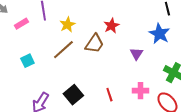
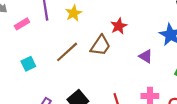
yellow star: (67, 25) -> (74, 13), moved
purple triangle: (136, 54) -> (146, 56), turned -32

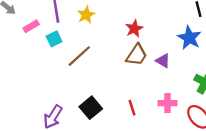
brown trapezoid: (100, 45) -> (137, 55), moved
cyan square: (28, 64) -> (54, 39), moved

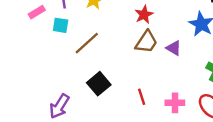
cyan square: (54, 39) -> (61, 25), turned 35
pink cross: (168, 103) -> (175, 103), moved
black square: (91, 108) -> (99, 84), moved

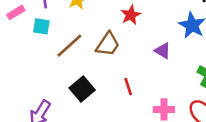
brown trapezoid: (146, 42) -> (108, 44), moved
red line: (142, 97) -> (128, 86), moved

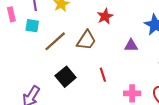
pink rectangle: (16, 12) -> (11, 14), turned -72
purple triangle: (163, 51) -> (131, 46), turned -32

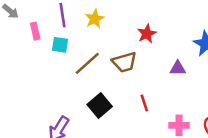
brown trapezoid: (86, 40) -> (124, 62), turned 40

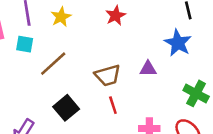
red star: (147, 34) -> (116, 16), moved
brown trapezoid: (124, 62) -> (108, 75), moved

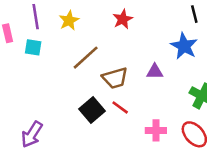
brown line: (53, 64) -> (86, 58), moved
red line: (113, 105) -> (120, 107), turned -36
black square: (66, 108) -> (92, 110), moved

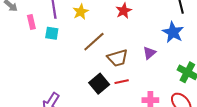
purple triangle: (155, 72) -> (149, 53), turned -40
red line: (120, 107) -> (122, 82), turned -48

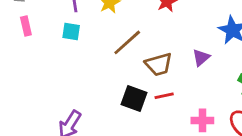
pink rectangle: (31, 22) -> (26, 26), moved
black square: (99, 84) -> (134, 99), turned -30

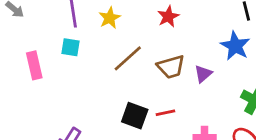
pink rectangle: (26, 26) -> (34, 65), moved, size x1.4
brown trapezoid: (159, 64) -> (171, 67), moved

